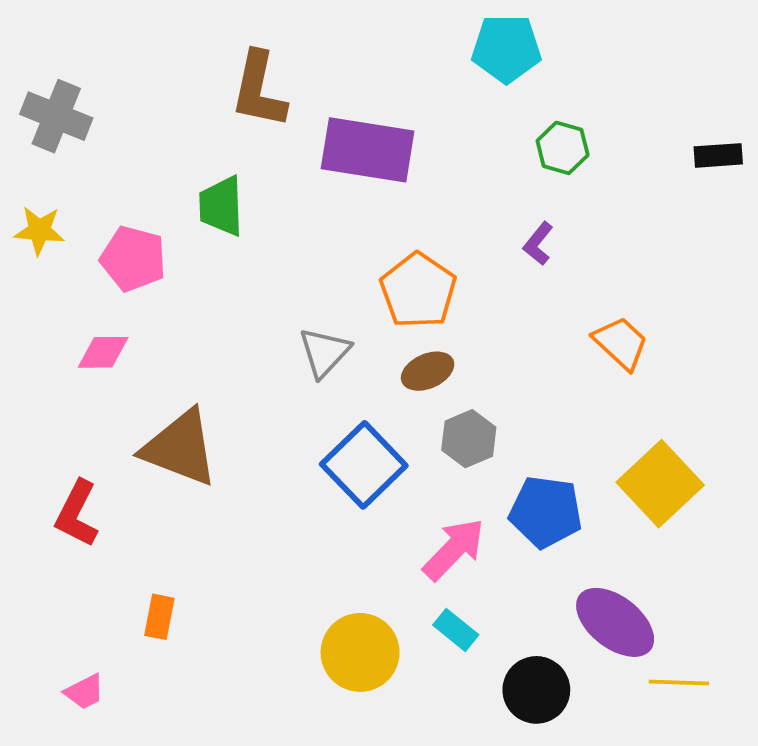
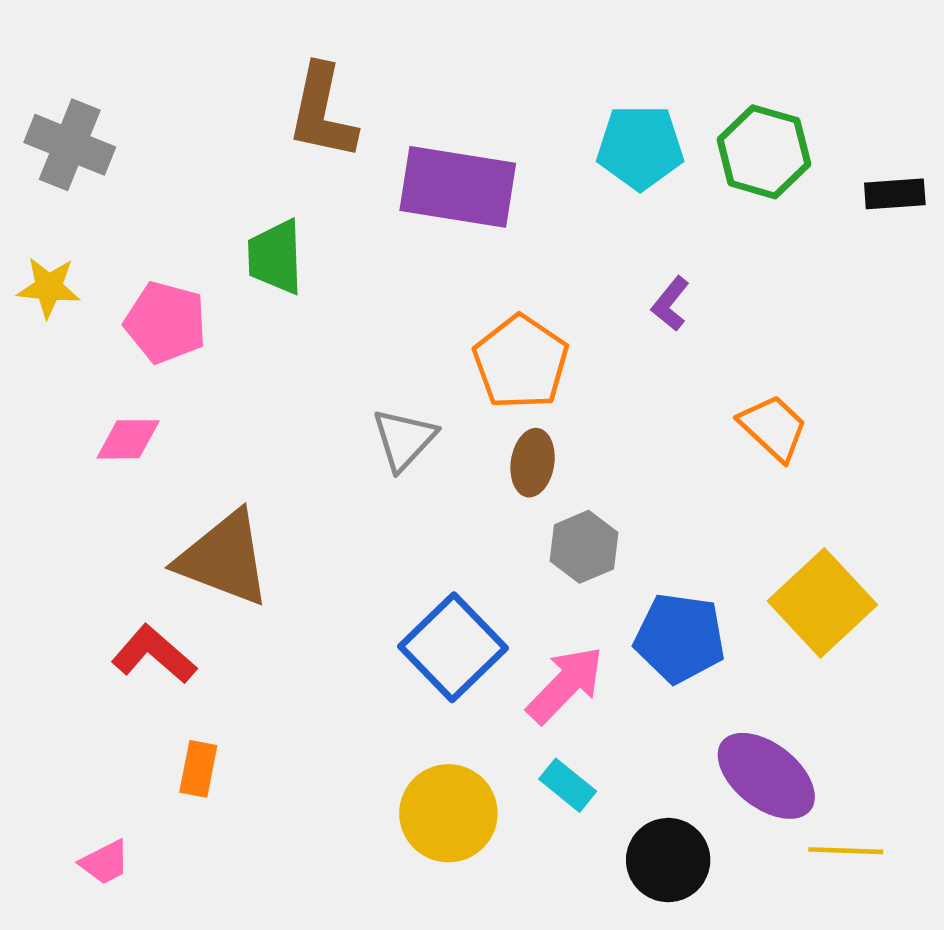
cyan pentagon: (506, 49) -> (640, 147), moved
green hexagon: (563, 148) -> (764, 152), moved, size x1.4
brown ellipse: (428, 371) -> (533, 463), turned -57
blue square: (364, 465) -> (453, 647), moved
red L-shape: (77, 514) -> (154, 654), moved, turned 104

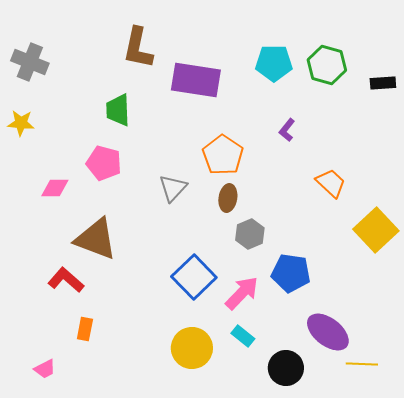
pink pentagon: (166, 322) -> (104, 163), moved
yellow square: (822, 603) -> (376, 230), moved

